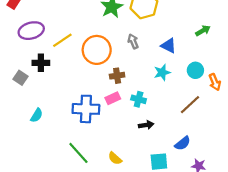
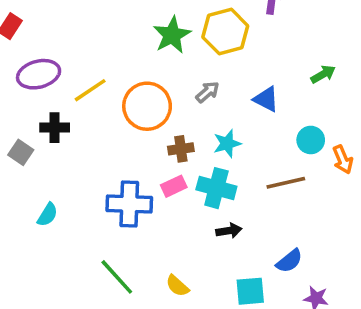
gray arrow: (133, 41) -> (208, 92), turned 72
cyan star: (162, 72) -> (227, 144), moved
cyan cross: (139, 99) -> (216, 188), size x1.5
brown line: (190, 105) -> (286, 183), moved, turned 30

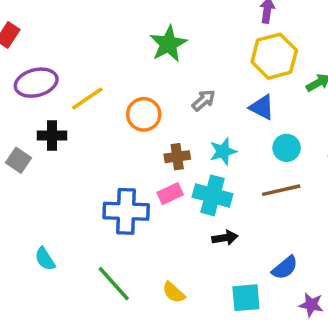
yellow hexagon: (225, 31) -> (274, 56), moved
orange circle: (147, 106) -> (144, 114), size x0.7
cyan circle: (311, 140) -> (287, 148), moved
cyan semicircle: (47, 215) -> (45, 259), moved, turned 115

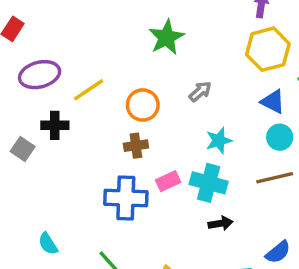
blue triangle: (262, 107) -> (273, 102), moved
brown cross: (177, 157) -> (136, 146), moved

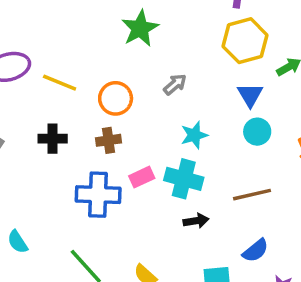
yellow line: (89, 90) -> (60, 83), turned 56
blue triangle: (273, 102) -> (250, 95), turned 32
black cross: (55, 125) -> (53, 139), moved
brown line: (275, 178) -> (252, 195), moved

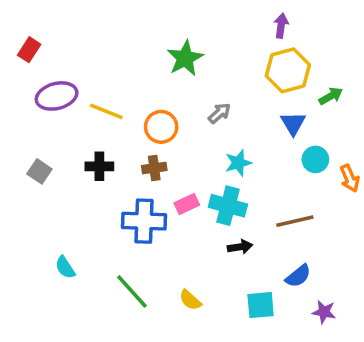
cyan circle: (257, 132) -> (315, 159), moved

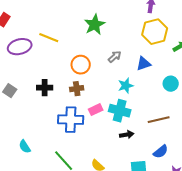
yellow line: (106, 111) -> (49, 38), moved
blue triangle: (293, 123) -> (144, 64), moved, turned 42

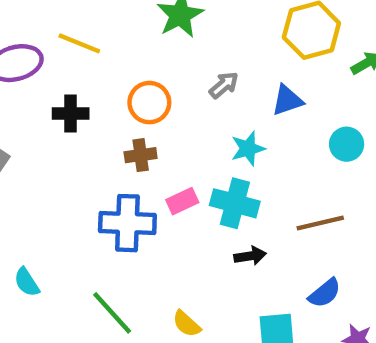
black cross: (45, 88) -> (71, 113), moved

